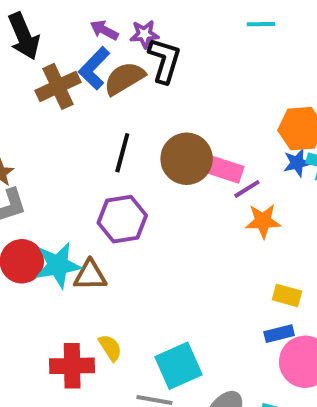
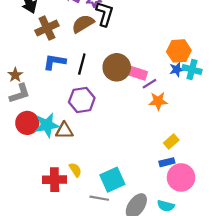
blue L-shape: (94, 68) -> (55, 62), moved, turned 55
yellow rectangle: (287, 295) -> (171, 141), turned -56

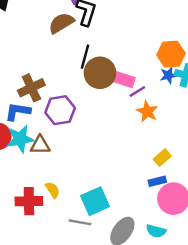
brown cross: (47, 28) -> (31, 88), moved
blue L-shape: (55, 62) -> (18, 111), moved
black line: (82, 64) -> (85, 57), moved
orange star: (158, 101) -> (147, 111), turned 30

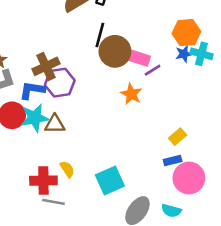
purple hexagon: (60, 110) -> (60, 83), moved
orange star: (147, 111) -> (131, 94), moved
gray line: (80, 222) -> (53, 202), moved

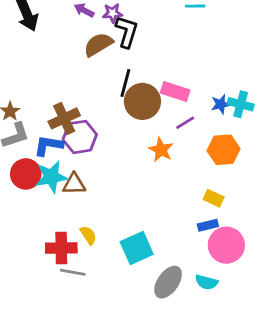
orange hexagon: (186, 33) -> (224, 150), moved
pink rectangle: (137, 58) -> (175, 91), moved
yellow rectangle: (178, 137) -> (214, 198), turned 66

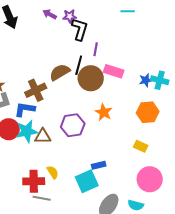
brown semicircle: (98, 44) -> (60, 72), moved
purple line: (185, 123) -> (96, 49), moved, turned -48
purple hexagon: (80, 137) -> (73, 125), moved
blue rectangle: (208, 225) -> (99, 165), moved

